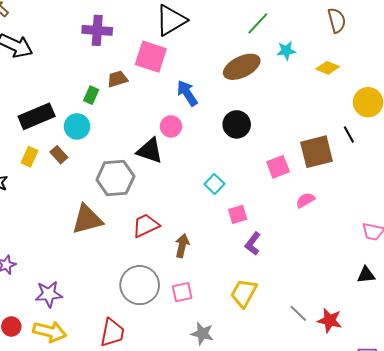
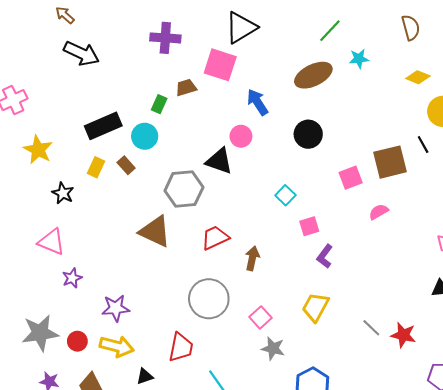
yellow diamond: (328, 68) -> (418, 77), moved
brown triangle: (87, 219) -> (155, 231), turned 40
pink square: (182, 292) -> (261, 317), moved, turned -30

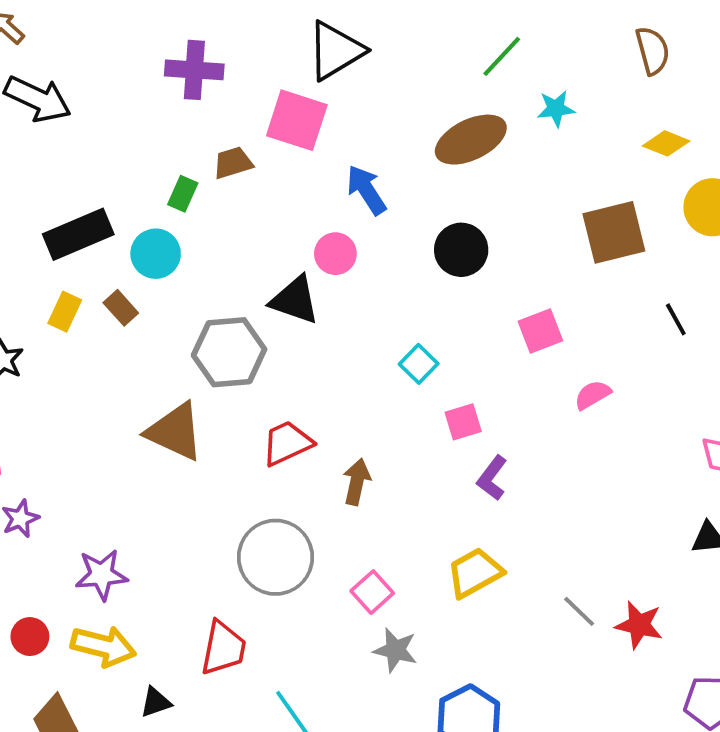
black line: (423, 145) -> (676, 319), moved
brown square: (390, 162) -> (614, 232), moved
yellow trapezoid: (315, 307) -> (475, 573), turned 32

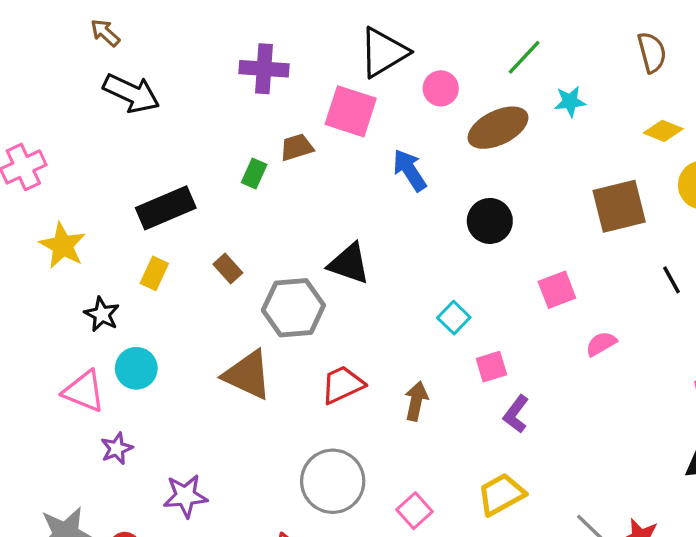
cyan circle: (156, 254) -> (136, 368), moved
pink circle: (335, 254) -> (441, 88), moved
brown rectangle: (121, 308) -> (228, 268), moved
brown arrow: (357, 482) -> (416, 401), moved

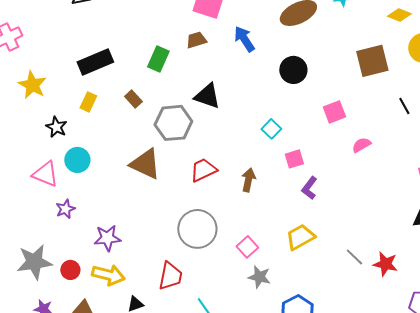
brown trapezoid: (297, 147) -> (196, 40), moved
green rectangle: (254, 174) -> (158, 59), moved, size x1.4

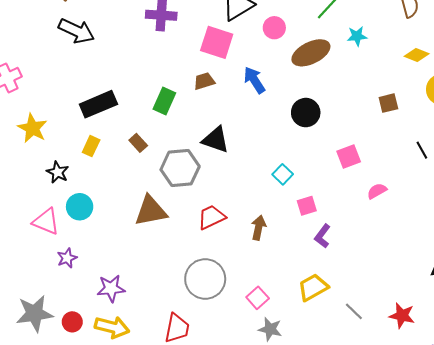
brown square: (372, 61) -> (388, 103), size x0.6
brown triangle: (145, 164) -> (151, 211), turned -36
gray line: (354, 257) -> (354, 311), moved

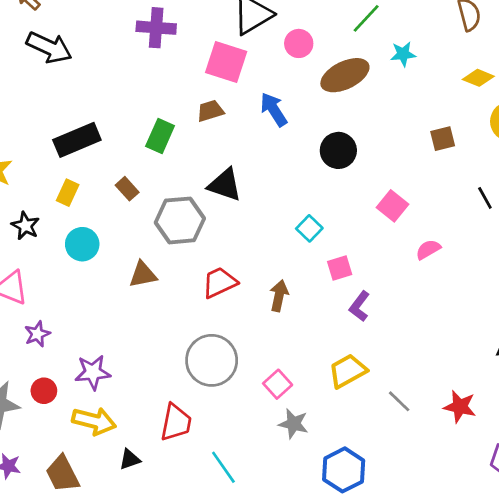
pink square: (349, 156) -> (392, 206), turned -30
cyan circle: (80, 207) -> (82, 244), moved
brown triangle: (151, 211) -> (143, 275), size x0.7
red circle: (72, 322) -> (44, 391), moved

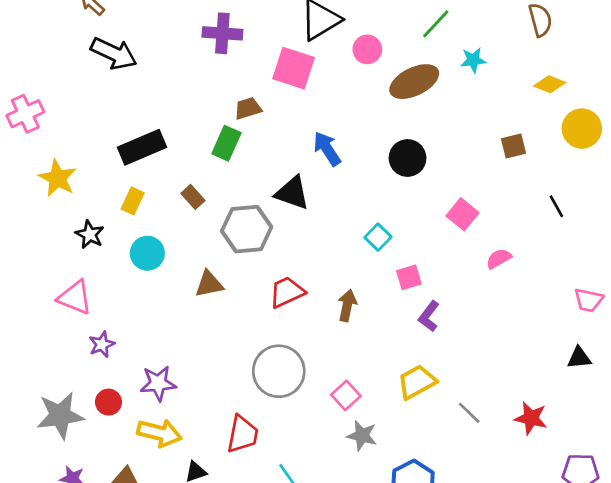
blue arrow: (274, 110) -> (327, 149), moved
brown trapezoid: (210, 111) -> (248, 108), moved

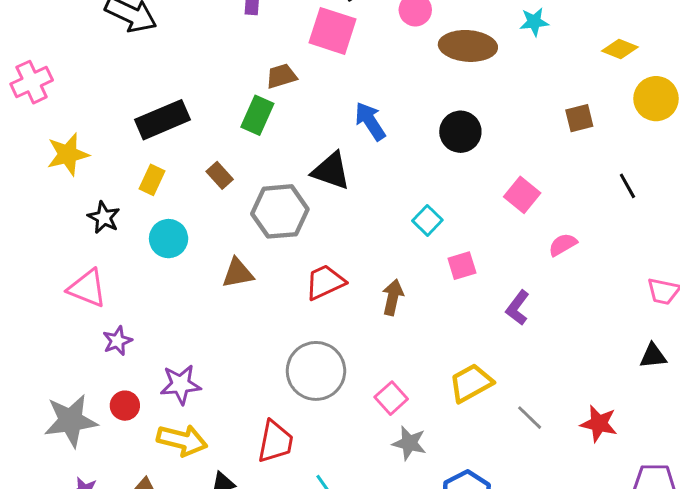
brown ellipse: (414, 82) -> (468, 46), turned 30
yellow star: (58, 178) -> (68, 154), turned 30
purple L-shape: (429, 316) -> (518, 308), moved

